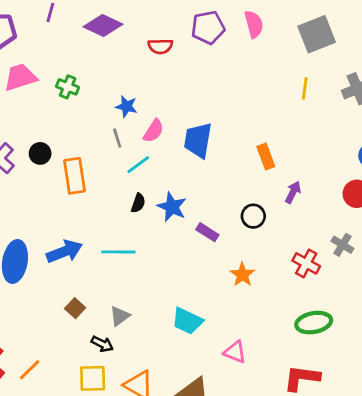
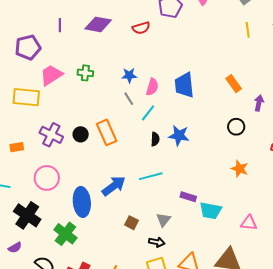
black circle: (40, 153) -> (81, 134), moved
purple rectangle: (207, 232) -> (188, 197), moved

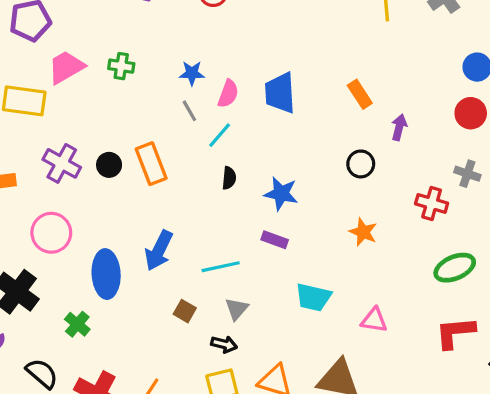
blue star: (179, 136) -> (281, 194), moved
cyan line: (151, 176) -> (221, 267), moved
blue arrow: (114, 186) -> (159, 251), turned 150
purple rectangle: (188, 197) -> (275, 240), moved
green cross: (65, 234) -> (77, 324), size x0.7

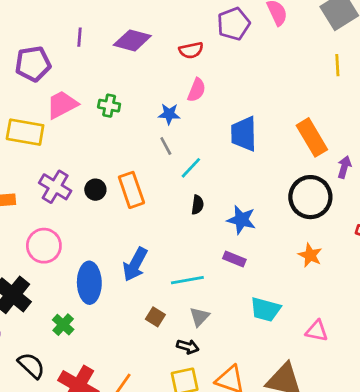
pink semicircle: (228, 94) -> (197, 90), moved
orange rectangle: (360, 94) -> (312, 137), size x1.5
black circle: (361, 164) -> (310, 197), size x1.8

